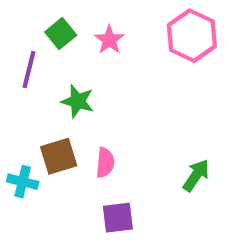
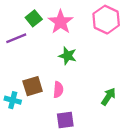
pink star: (109, 40) -> (61, 22), size x1.5
purple line: (29, 69) -> (16, 38), turned 54
green star: (78, 101) -> (68, 56), moved

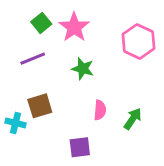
pink hexagon: (106, 20) -> (138, 41), moved
purple line: (16, 38) -> (33, 59), moved
pink semicircle: (58, 90) -> (100, 110), moved

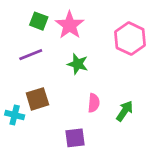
green square: (41, 23) -> (39, 21), turned -30

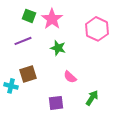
pink semicircle: (94, 103) -> (70, 77), turned 128
green arrow: (125, 111) -> (92, 98), moved

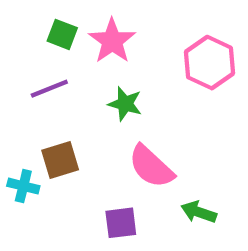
pink semicircle: (70, 77) -> (151, 167), size x1.6
green arrow: (92, 98) -> (199, 212), turned -105

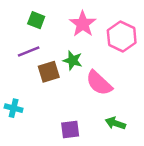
pink star: (112, 41) -> (83, 24), moved
brown square: (60, 160) -> (49, 72), moved
pink semicircle: (151, 167) -> (99, 83), moved

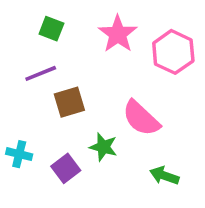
green star: (73, 60) -> (103, 147), moved
purple square: (70, 130) -> (66, 168), moved, turned -30

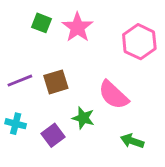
pink star: (118, 34) -> (77, 27), moved
purple line: (41, 73) -> (20, 81), moved

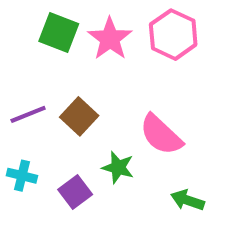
green square: (41, 23) -> (59, 33), size x1.4
pink hexagon: (139, 42) -> (173, 35), moved
brown square: (56, 82) -> (79, 116), turned -30

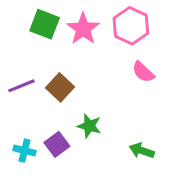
pink semicircle: (161, 135) -> (143, 72), moved, size x0.7
cyan cross: (22, 176) -> (25, 151), moved

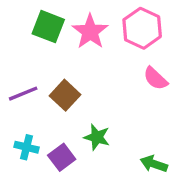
cyan cross: (25, 151) -> (26, 147), moved

